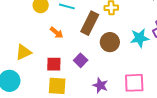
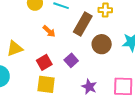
red square: (54, 64) -> (44, 62), turned -35

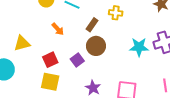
brown rectangle: (83, 24) -> (92, 25), size x0.6
brown circle: (102, 44) -> (96, 46), moved

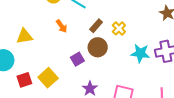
yellow cross: (116, 13) -> (119, 28), moved, turned 32
red square: (50, 60) -> (24, 80), moved
yellow square: (50, 82) -> (48, 78), turned 30

